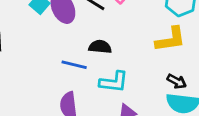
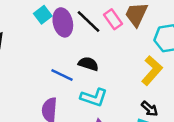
yellow L-shape: (171, 39) -> (152, 70), turned -52

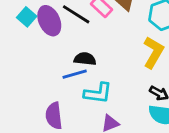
blue line: (62, 75) -> (75, 74), moved, turned -30

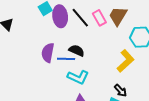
purple semicircle: (54, 116) -> (48, 53), moved

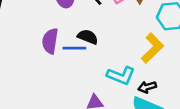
cyan L-shape: (78, 77) -> (121, 76), moved
black arrow: (120, 90) -> (147, 87), turned 120

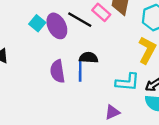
blue line: (74, 48) -> (80, 71), turned -72

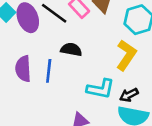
black semicircle: (89, 58) -> (71, 49), moved

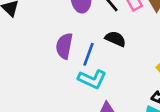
cyan L-shape: (100, 89) -> (92, 79), moved

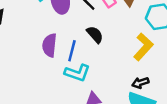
black semicircle: (115, 39) -> (95, 35), turned 30

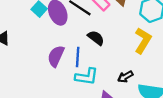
purple semicircle: (49, 45) -> (56, 56), turned 30
black arrow: (140, 83) -> (125, 77), moved

